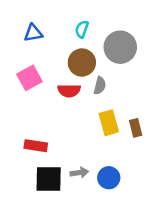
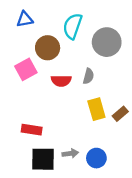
cyan semicircle: (82, 29) -> (73, 26), size x1.6
blue triangle: (33, 33) -> (25, 19), moved
brown circle: (82, 63) -> (48, 48), moved
brown rectangle: (136, 128) -> (120, 114), turned 63

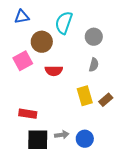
gray circle: (107, 42) -> (94, 37), size x0.7
gray semicircle: (88, 76) -> (94, 65), moved

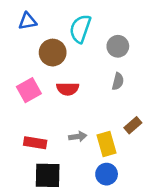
pink square: (23, 61) -> (29, 90), moved
yellow rectangle: (85, 96) -> (107, 144), moved
gray arrow: (62, 135) -> (78, 137), moved

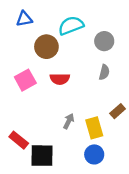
cyan semicircle: (80, 29) -> (71, 26), turned 50
gray arrow: (78, 137) -> (69, 121), turned -56
red rectangle: (35, 143) -> (19, 140), moved, turned 30

